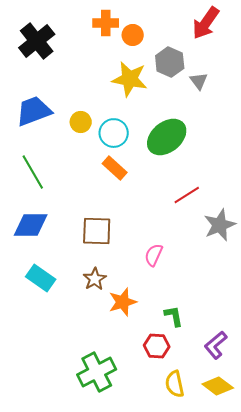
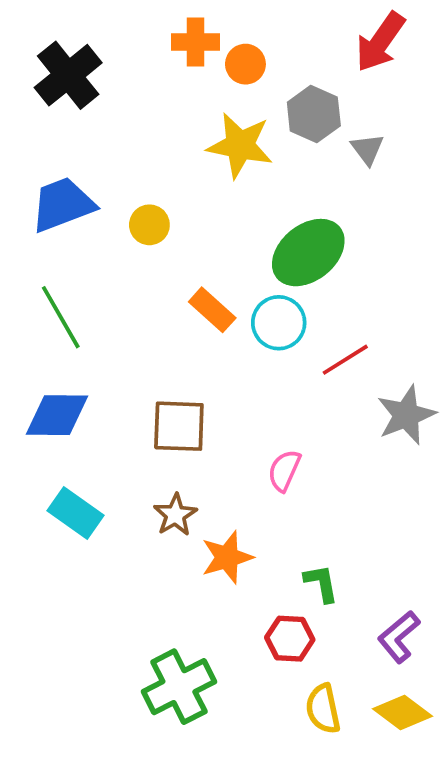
cyan circle: (114, 133) -> (279, 323), moved

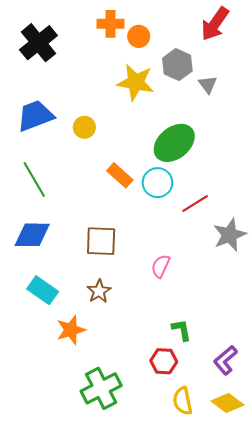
orange star: (227, 557) -> (71, 330), moved

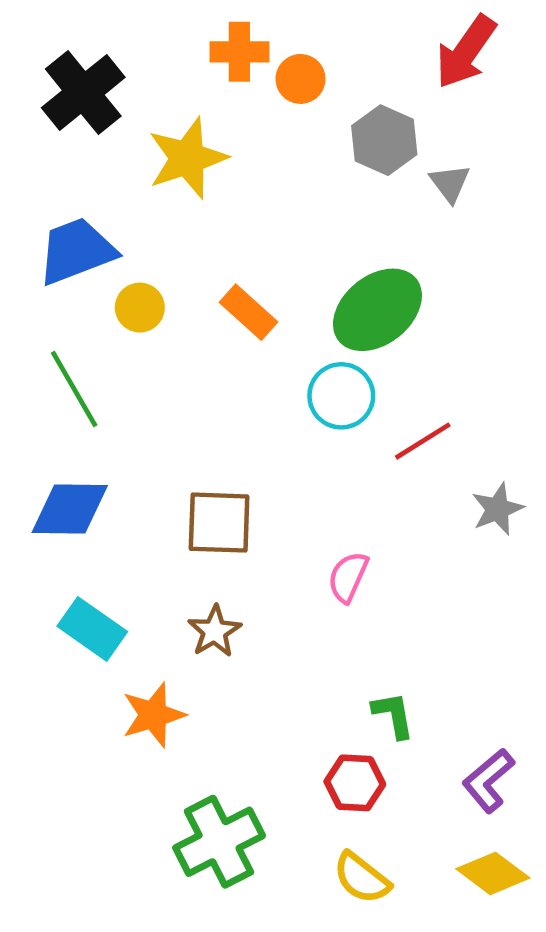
yellow star: (136, 82) -> (187, 158), moved, turned -30
yellow circle: (84, 127) -> (140, 308), moved
orange rectangle: (120, 175) -> (248, 312), moved
gray star: (230, 235) -> (497, 509), size x0.7
yellow semicircle: (183, 401) -> (362, 878), moved, turned -40

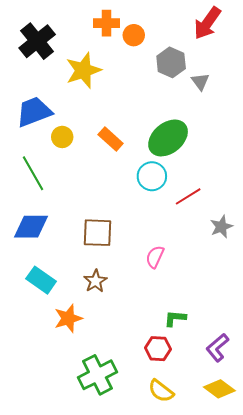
green L-shape: (393, 715) -> (175, 318), turned -75

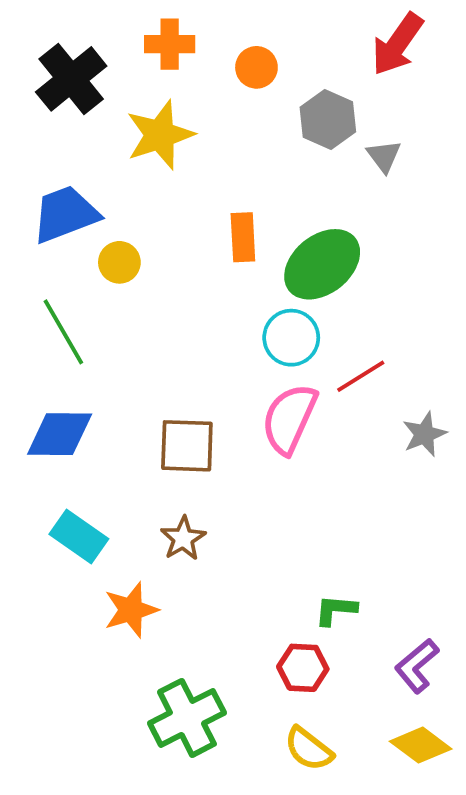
orange cross: (107, 23) -> (170, 44), moved
orange rectangle: (111, 139) -> (243, 237), moved, turned 45
pink semicircle: (155, 257) -> (289, 419), moved, size x1.6

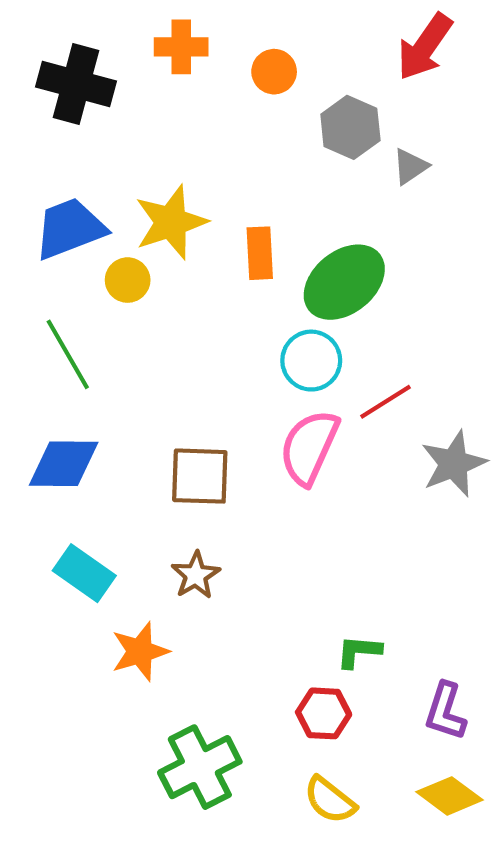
black cross: (71, 79) -> (76, 84), turned -36
yellow star: (160, 135) -> (171, 222), moved
gray triangle: (384, 156) -> (410, 167), turned 33
gray star: (424, 434) -> (454, 464), size x1.4
purple L-shape: (417, 666) -> (445, 711), turned -32

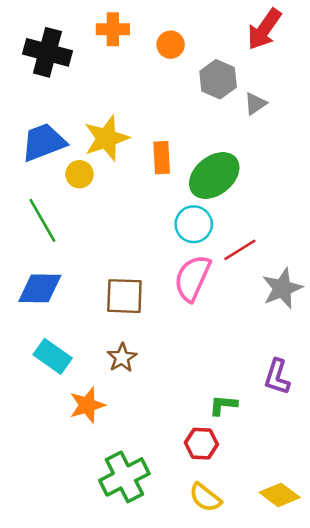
purple L-shape: (445, 711) -> (277, 377), moved

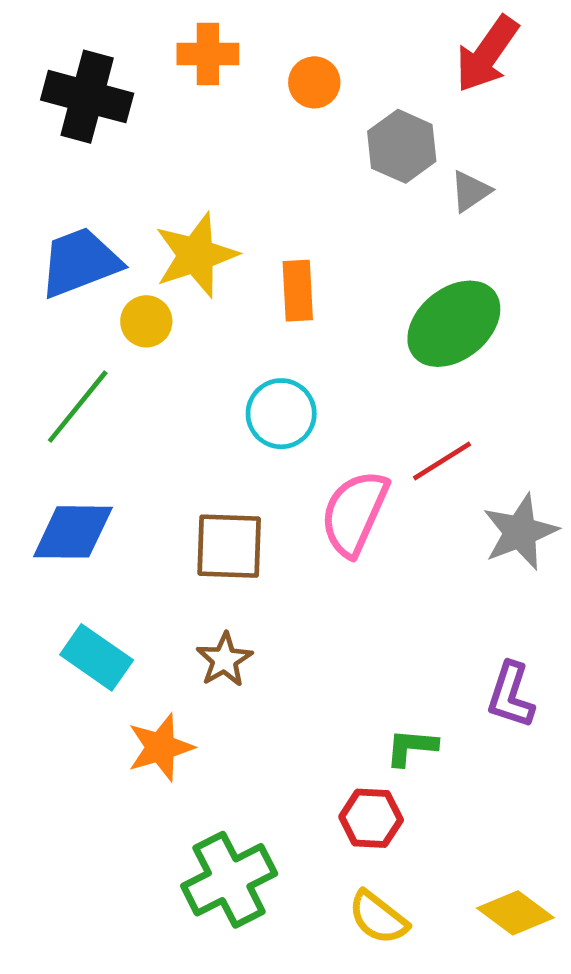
green ellipse: (214, 175) -> (454, 324), moved
green line: (42, 220) -> (78, 407), turned 69
cyan circle: (194, 224) -> (281, 414), moved

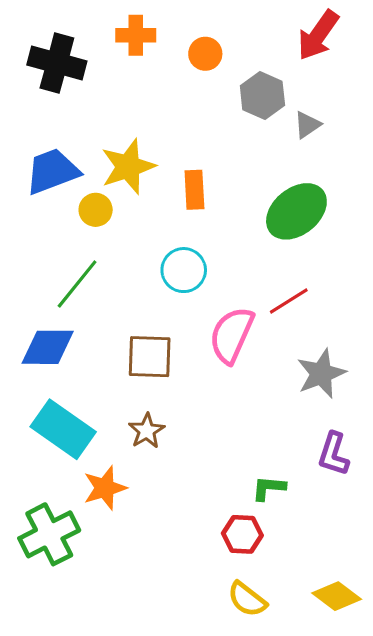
green line: (78, 407) -> (77, 284), moved
gray star: (520, 532) -> (321, 374), moved
cyan rectangle: (97, 657) -> (63, 429), size x1.4
green cross: (229, 880) -> (49, 534), moved

